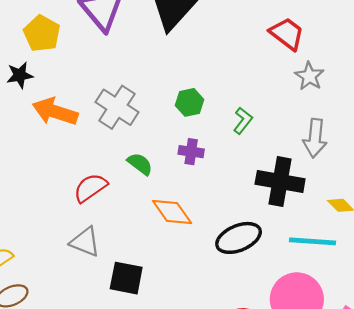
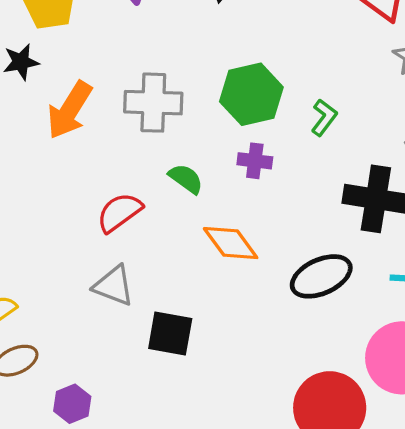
green hexagon: (190, 102) -> (251, 94), size x1.6
gray cross: (117, 107) -> (153, 103), turned -30
orange arrow: (55, 112) -> (70, 110), turned -75

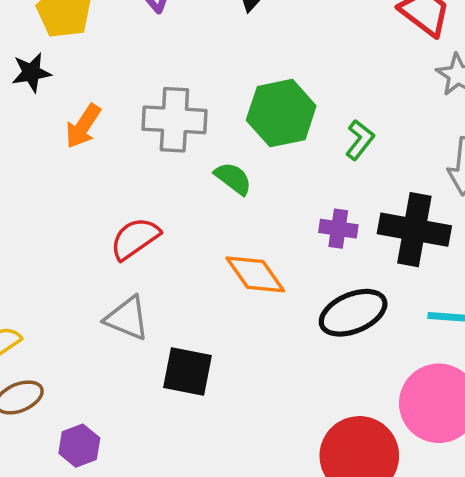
orange arrow: (70, 110) -> (83, 126), size x0.7
purple cross: (255, 161) -> (338, 229), moved
green semicircle: (186, 179) -> (233, 178), moved

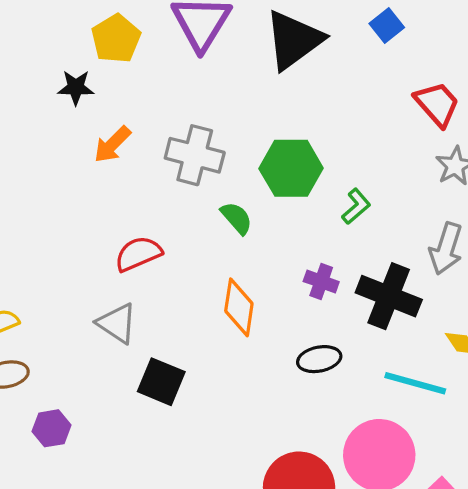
orange diamond: (255, 274) -> (239, 307), turned 32
black ellipse: (353, 313) -> (319, 359), size x0.7

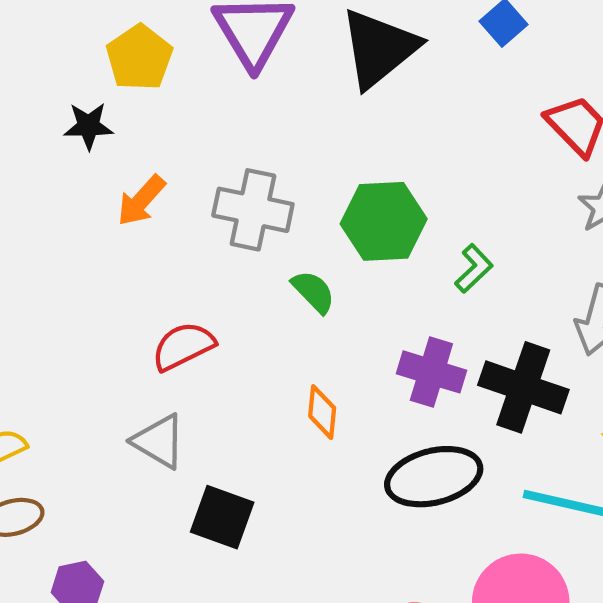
purple cross: (321, 282) -> (431, 372), size x1.4
orange diamond: (239, 307) -> (322, 412), size x0.7
black ellipse: (319, 359) -> (434, 477), size x1.6

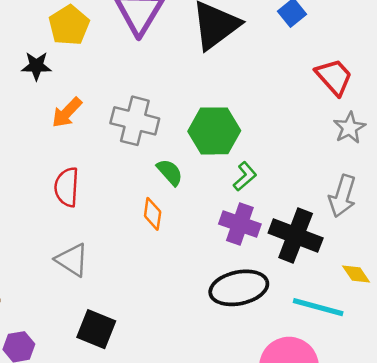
green L-shape: (474, 268) -> (245, 176), moved
red semicircle: (183, 346) -> (67, 187), moved, turned -63
orange diamond: (322, 412) -> (153, 214), moved
black square: (222, 517) -> (96, 329), moved

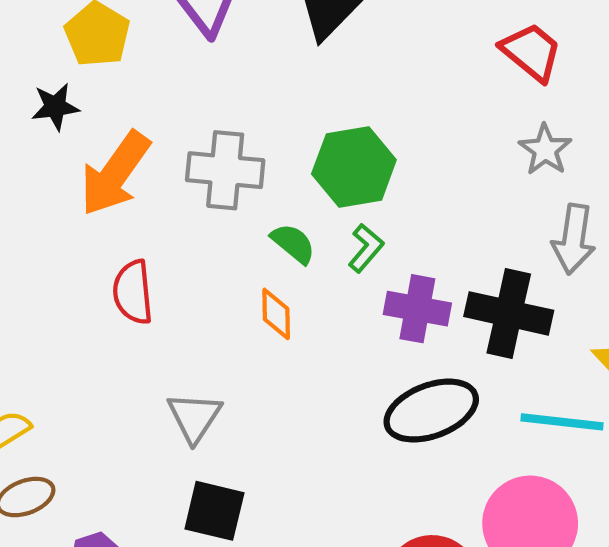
orange arrow: (67, 113) -> (115, 174), size x1.6
gray star: (349, 128) -> (545, 150), moved
green L-shape: (245, 176) -> (366, 248), moved
gray triangle: (72, 260) -> (194, 417), moved, turned 39

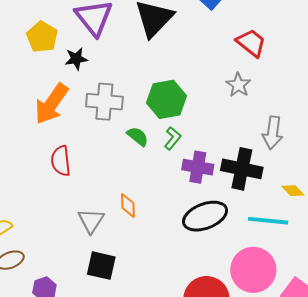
black star: (55, 107) -> (76, 59), moved
gray star: (545, 150) -> (238, 85), moved
orange diamond: (276, 314) -> (128, 205), moved

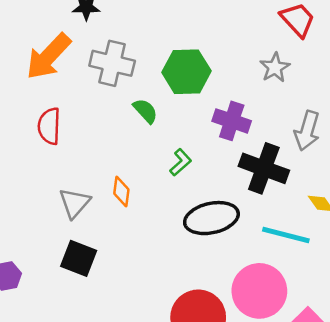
green L-shape: (173, 138) -> (181, 162), moved
purple cross: (198, 167) -> (232, 121), moved

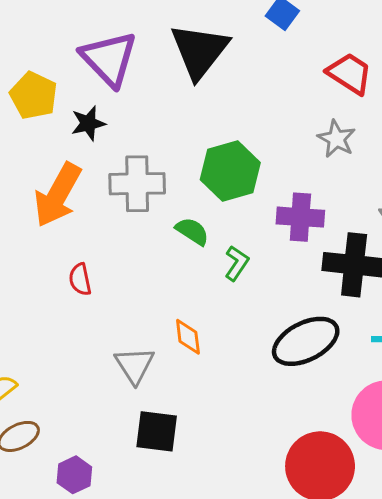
red semicircle: (49, 126) -> (80, 279), size x0.7
green L-shape: (181, 162) -> (237, 263), moved

